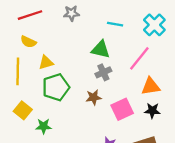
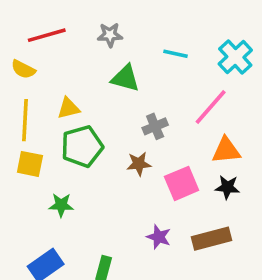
yellow semicircle: (28, 42) -> (23, 69), moved
green triangle: (101, 49) -> (125, 78), moved
yellow square: (23, 110) -> (30, 164), moved, turned -30

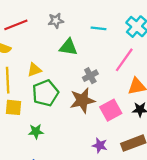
brown star: (139, 164) -> (82, 100), size x1.6

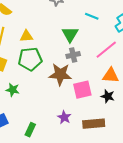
green triangle: (68, 47) -> (70, 34), moved, turned 36

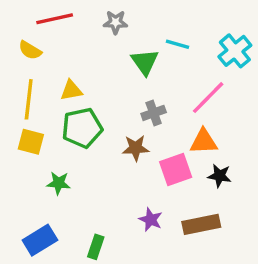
green triangle: (70, 34) -> (145, 62), moved
brown star: (60, 74) -> (136, 148), size x0.7
orange triangle: (111, 75) -> (204, 141), moved

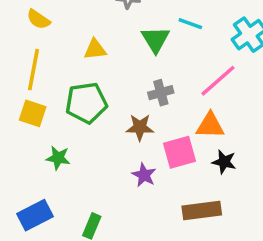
yellow triangle: (71, 90) -> (95, 49), moved
purple star: (151, 220) -> (144, 175), moved

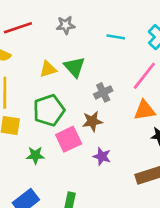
green triangle: (155, 40) -> (74, 67), moved
pink square: (179, 152) -> (69, 139), moved

